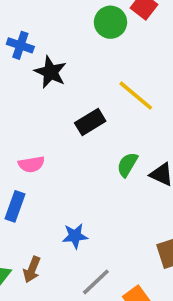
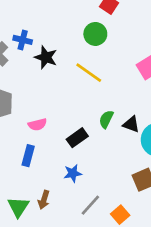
green circle: (110, 22) -> (95, 34), moved
yellow line: (136, 96) -> (89, 73), moved
black rectangle: (90, 122) -> (77, 138), moved

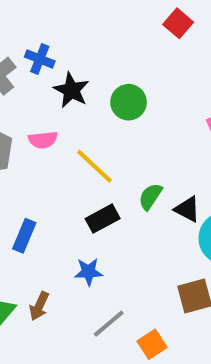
green circle: (95, 34) -> (129, 102), moved
yellow line: (89, 73) -> (95, 166), moved
pink semicircle: (37, 125) -> (43, 140), moved

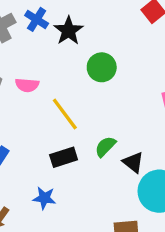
black star: (71, 90) -> (68, 31), moved

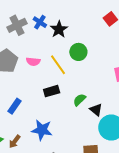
yellow line: (65, 114) -> (58, 65), moved
black rectangle: (64, 157) -> (52, 91), moved
blue star: (44, 198) -> (42, 130), size x1.5

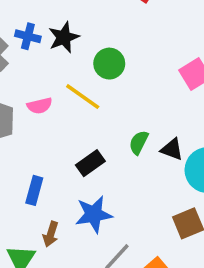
black star: (59, 29) -> (64, 37), turned 30
black rectangle: (52, 91) -> (90, 163), moved
brown arrow: (15, 142) -> (51, 234), moved

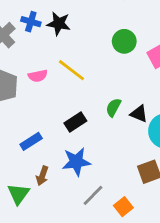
black star: (64, 37) -> (59, 24), turned 30
green circle: (109, 64) -> (124, 41), moved
blue rectangle: (34, 190) -> (31, 141), turned 40

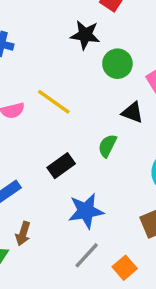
black star: (59, 24) -> (85, 35), moved
black triangle: (139, 114) -> (133, 112), moved
blue star: (76, 162) -> (86, 211), moved

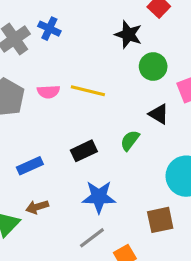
yellow line: (54, 102) -> (88, 91), turned -32
brown arrow: (23, 234) -> (37, 207), turned 45

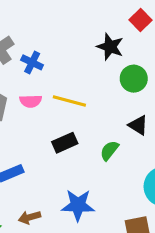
blue cross: (49, 29) -> (32, 62), moved
black rectangle: (84, 151) -> (65, 143), moved
brown arrow: (37, 207) -> (29, 217), moved

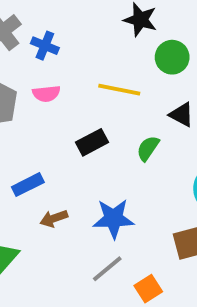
yellow line: (69, 101) -> (119, 90), moved
brown arrow: (29, 217) -> (54, 218), moved

